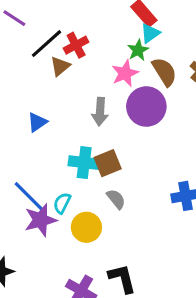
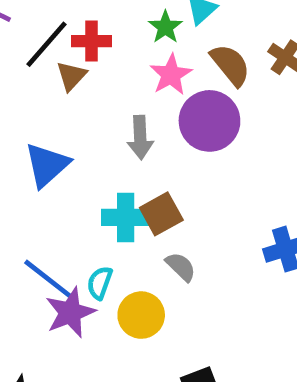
red cross: (76, 45) -> (92, 41), turned 35
green star: (138, 50) -> (165, 27), moved
blue triangle: (37, 122) -> (47, 165), size x1.5

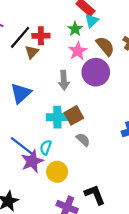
yellow circle: (141, 315) -> (57, 172), moved

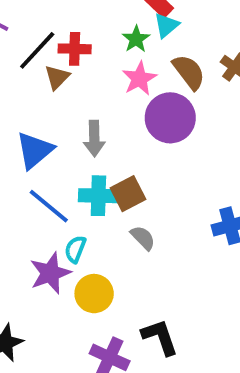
gray arrow: (64, 80) -> (94, 138), moved
blue line: (22, 146) -> (49, 206), moved

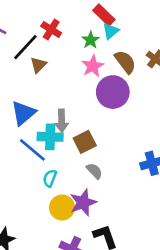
red cross: (75, 49) -> (51, 30), moved, turned 30
gray arrow: (94, 138) -> (62, 121), moved
cyan cross: (98, 196) -> (50, 137), moved
purple star: (50, 273) -> (83, 203), moved

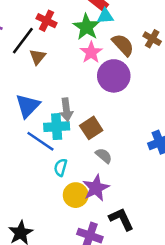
cyan triangle: (111, 31) -> (105, 16), turned 42
green star: (91, 40) -> (86, 27), size x1.5

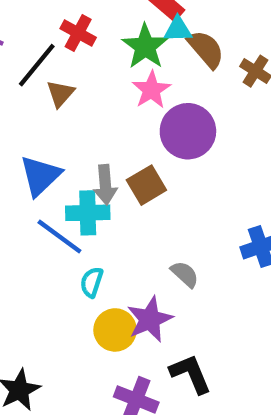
brown semicircle: (123, 45) -> (206, 49), moved
brown square: (91, 128) -> (146, 185), moved
gray semicircle: (104, 156) -> (185, 274), moved

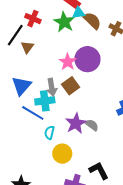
pink star: (151, 90) -> (68, 62), moved
purple star: (150, 319) -> (76, 123), moved

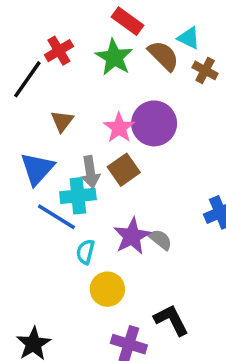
cyan triangle: (79, 13) -> (189, 38), moved, turned 32
red cross: (33, 19) -> (59, 51), turned 35
brown triangle: (27, 47) -> (62, 121), moved

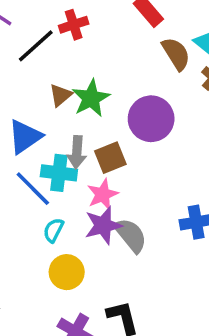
green star: (114, 57) -> (91, 98), moved
pink star: (119, 128) -> (103, 194), moved
gray semicircle: (160, 240) -> (131, 235), size x1.5

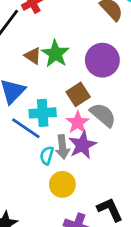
brown triangle: (61, 95) -> (33, 56), turned -36
gray arrow: (77, 152) -> (62, 147), moved
gray semicircle: (131, 235) -> (103, 115), moved

